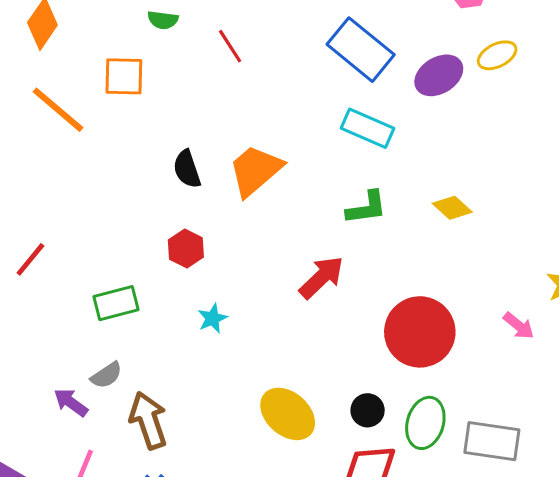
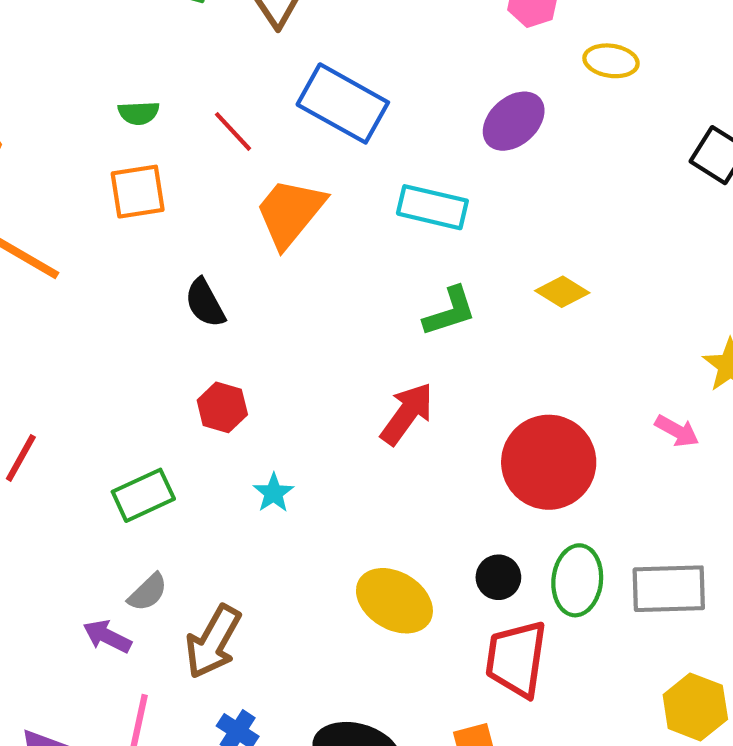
blue rectangle: (361, 50) -> (343, 103), moved
yellow ellipse: (497, 55) -> (611, 61), moved, turned 45
orange square: (124, 76) -> (138, 192), moved
orange trapezoid: (255, 170) -> (290, 213), moved
brown arrow: (148, 420) -> (213, 642), turned -122

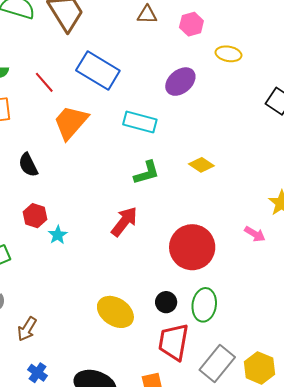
cyan star: (273, 493) -> (58, 235), moved
gray rectangle: (669, 589) -> (217, 363), moved, turned -51
brown arrow: (213, 642) -> (27, 329), size x0.7

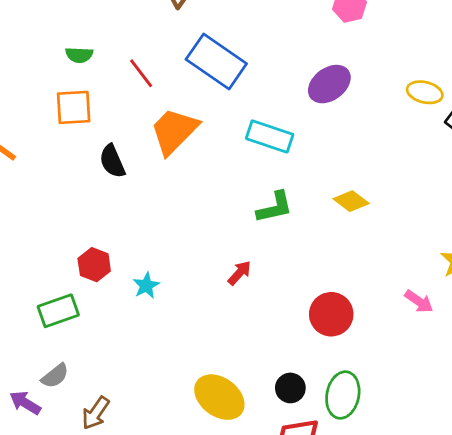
yellow ellipse: (228, 54) -> (425, 92), moved
black semicircle: (28, 165) -> (112, 161), moved
red hexagon: (35, 216) -> (94, 265), moved
red arrow: (124, 222) -> (239, 273), size x0.6
red circle: (192, 247) -> (331, 314), size x0.7

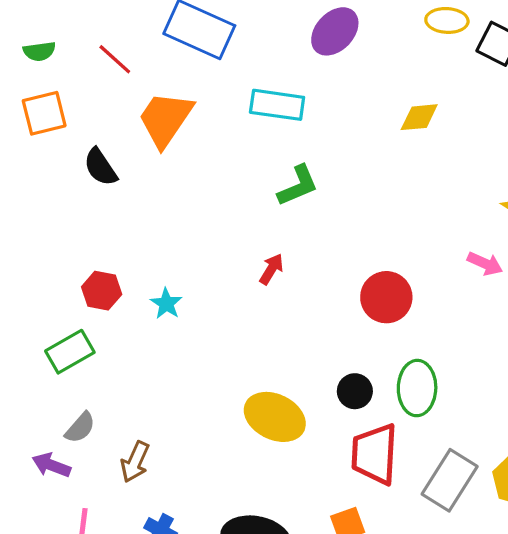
yellow diamond: (351, 201) -> (419, 117), moved, turned -32

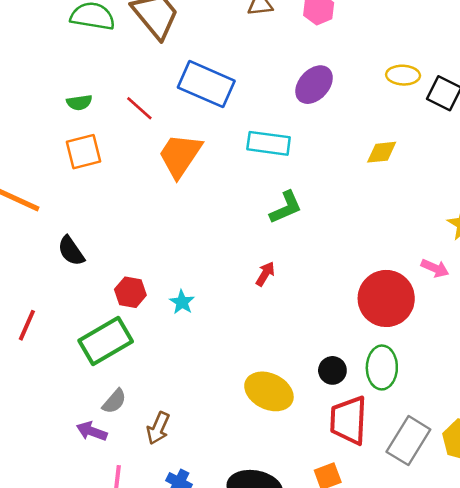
black semicircle: (100, 167) -> (71, 251), moved
red circle: (386, 297) -> (386, 298), moved, size x1.4
green rectangle: (70, 352) -> (106, 341), size x1.4

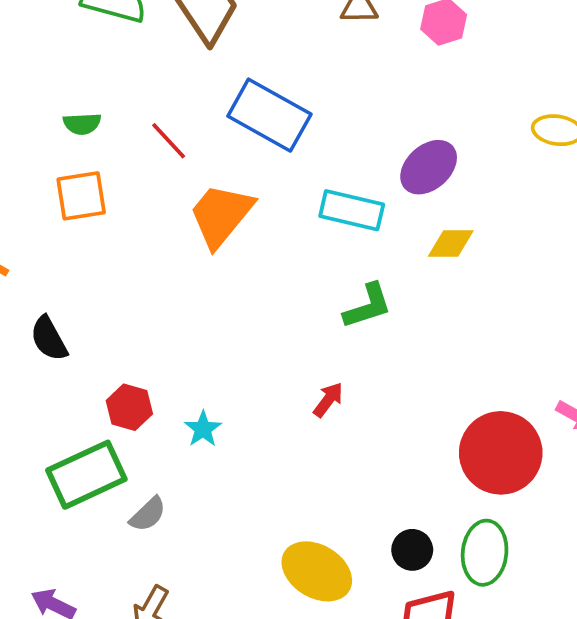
purple ellipse: (314, 85) -> (429, 167), moved
yellow diamond: (382, 152) -> (451, 244), moved
gray semicircle: (114, 401) -> (148, 514), moved

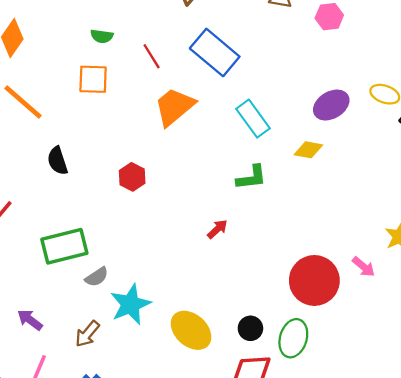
purple ellipse: (429, 167) -> (331, 105), moved
cyan rectangle: (352, 210) -> (253, 119), turned 30
red hexagon: (129, 407) -> (132, 177), moved
cyan star: (203, 429) -> (130, 304), moved, size x1.8

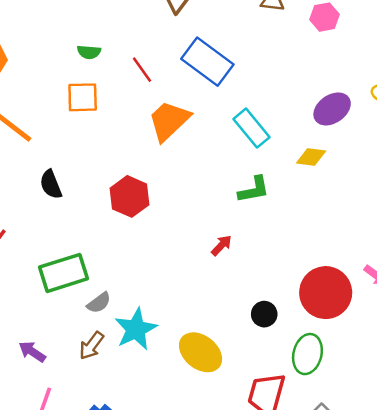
red hexagon: (132, 177) -> (129, 196), size x1.4
black circle: (250, 328) -> (264, 314), moved
brown arrow: (87, 334) -> (91, 346), moved

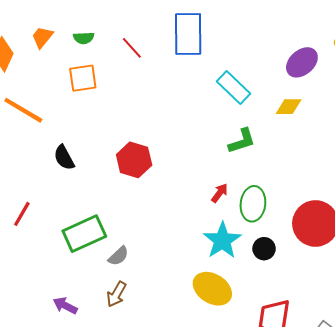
blue rectangle: (207, 62) -> (188, 34), turned 60
orange trapezoid: (169, 121) -> (42, 37), moved, size x0.6
cyan star: (136, 329) -> (222, 240), moved
green ellipse: (307, 354) -> (253, 204), moved

